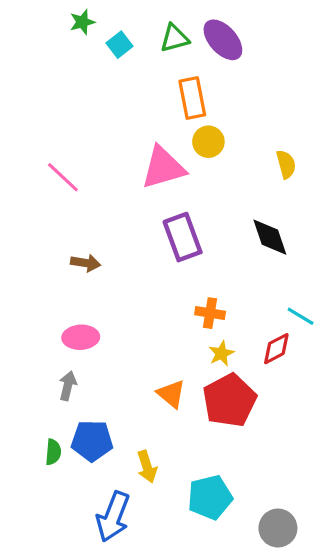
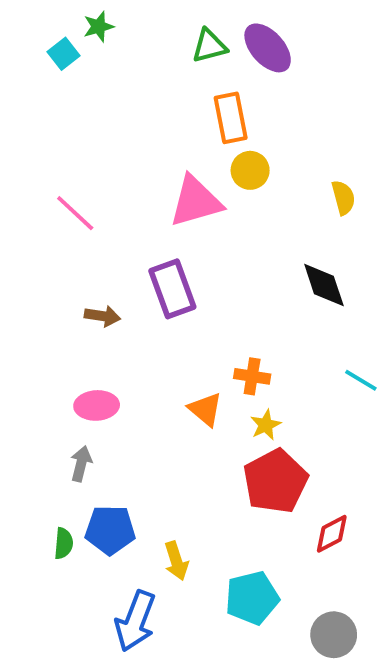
cyan square: (120, 45) -> (64, 54), moved
purple rectangle: (183, 237) -> (172, 289), moved
red diamond: (276, 349) -> (332, 534), moved
orange triangle: (171, 394) -> (205, 409), moved

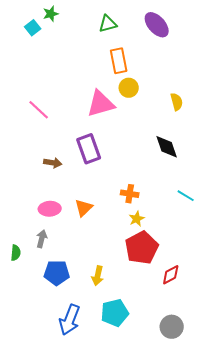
purple ellipse: (268, 48) -> (157, 25), moved
orange triangle: (205, 409) -> (84, 208), moved, turned 36
green semicircle: (64, 543) -> (16, 253), moved
yellow arrow: (176, 561) -> (98, 276), moved, turned 30
cyan pentagon: (252, 598) -> (115, 313), moved

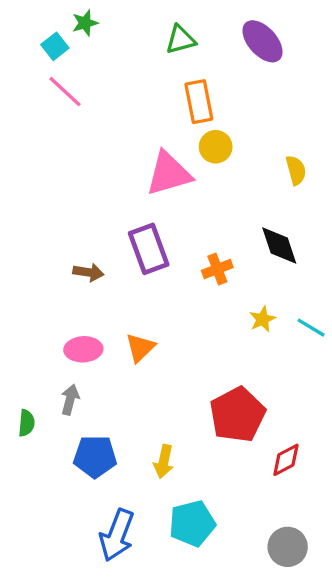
pink line: (39, 110) -> (65, 92), moved
orange cross: (130, 194) -> (217, 269), moved, turned -30
yellow star: (137, 219) -> (262, 319), moved

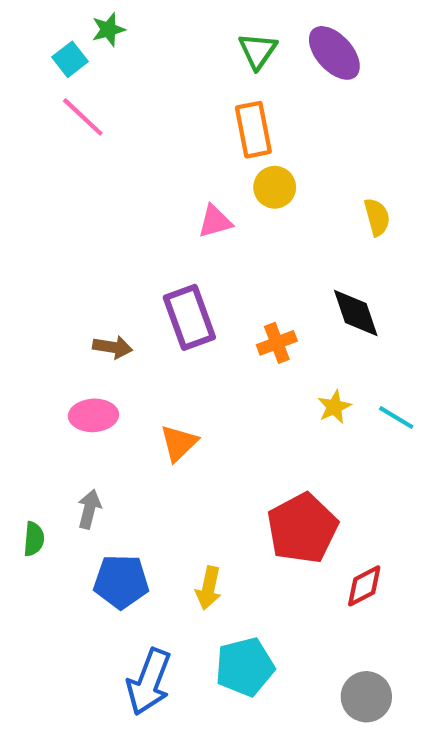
green triangle: (180, 40) -> (258, 51), moved, turned -40
pink triangle: (169, 174) -> (215, 221), size x0.6
pink ellipse: (83, 349) -> (93, 415), moved

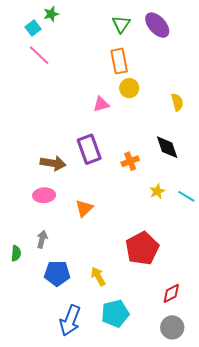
brown arrow: (113, 347) -> (53, 163), size x1.4
red diamond: (364, 586) -> (171, 293), moved
yellow arrow: (209, 588) -> (98, 276), turned 138

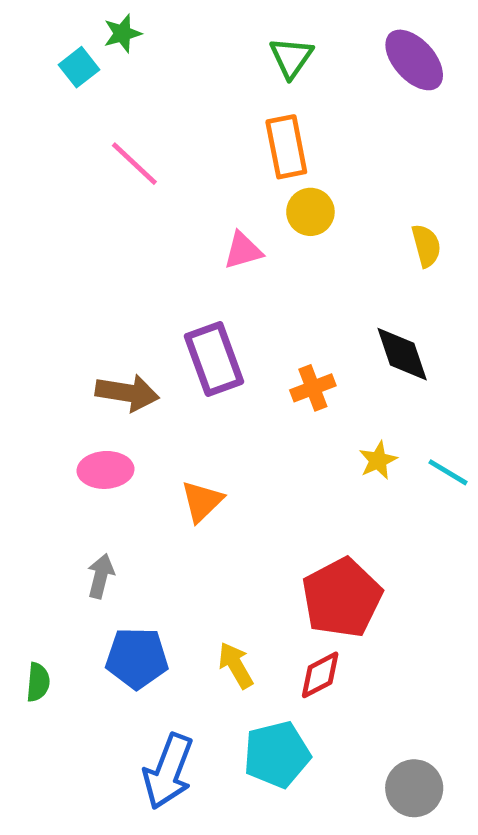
purple ellipse: (157, 25) -> (414, 60), moved
pink line: (39, 55) -> (134, 164), moved
green semicircle: (16, 253) -> (38, 682), moved
red diamond: (171, 293) -> (320, 675), moved

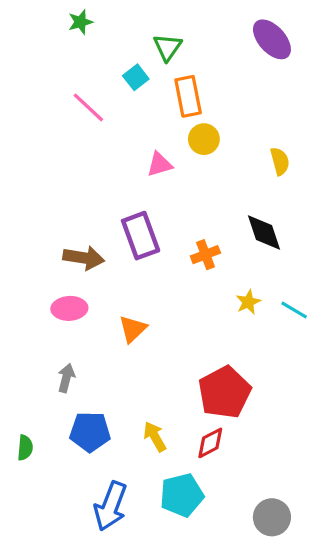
green triangle: (291, 58) -> (168, 47), moved
cyan square: (79, 67) -> (136, 77), moved

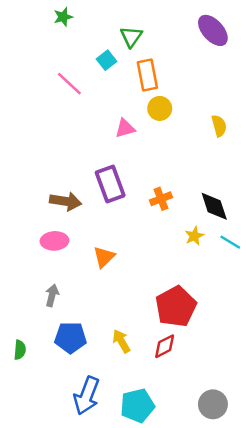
black diamond: (264, 232) -> (214, 206), moved
cyan pentagon: (182, 495) -> (137, 406), moved

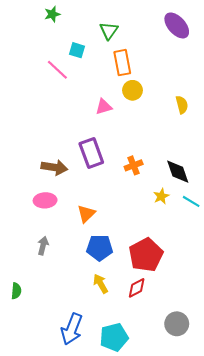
cyan square: (106, 60) -> (77, 50), moved, turned -35
blue pentagon: (71, 337) -> (100, 248), moved
gray circle: (213, 404) -> (177, 324), moved

